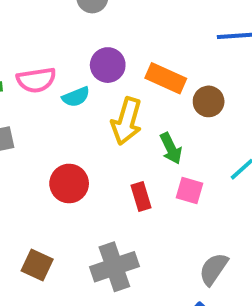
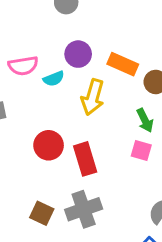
green arrow: (171, 148) -> (145, 120), moved
red rectangle: (141, 196) -> (85, 159), moved, size x1.5
brown square: (37, 265) -> (42, 213), moved

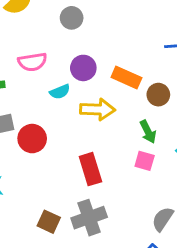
pink semicircle: (23, 66) -> (32, 62), moved
yellow arrow: (93, 97) -> (98, 109), turned -104
red circle: (49, 145) -> (32, 139), moved

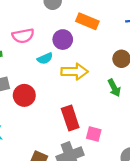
orange rectangle: (126, 78) -> (87, 21), moved
pink square: (145, 161) -> (94, 134), moved

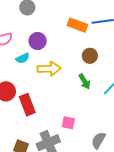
orange rectangle: (87, 21) -> (77, 25), moved
red rectangle: (70, 118) -> (27, 105), moved

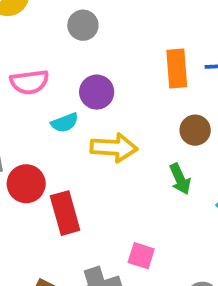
orange rectangle: (77, 25) -> (177, 69), turned 60

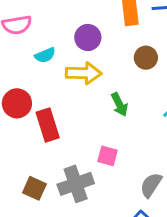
purple circle: (97, 92) -> (88, 37), moved
green arrow: (180, 179) -> (119, 104), moved

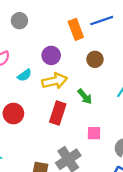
red rectangle: (48, 125) -> (58, 113), moved, turned 50
pink square: (108, 156) -> (94, 133), moved

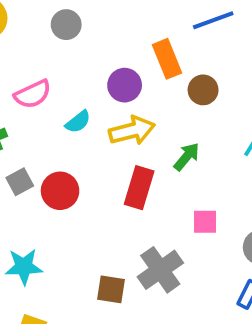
orange rectangle: (76, 29) -> (167, 59), moved
green arrow: (85, 96) -> (187, 157), turned -98

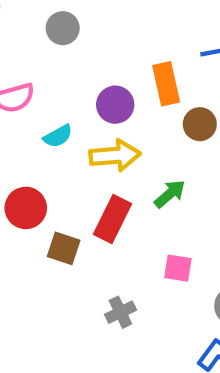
gray cross: (160, 270) -> (120, 312), size x0.6
brown square: (111, 289) -> (64, 248), moved

